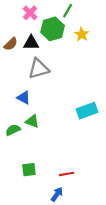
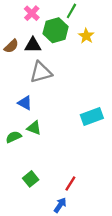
green square: (29, 170) -> (31, 179), turned -32
red line: (67, 174) -> (70, 183), turned -48

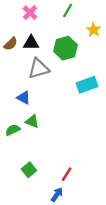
green hexagon: (56, 30) -> (66, 48), moved
yellow star: (86, 36) -> (94, 30), moved
cyan rectangle: (92, 117) -> (87, 85), moved

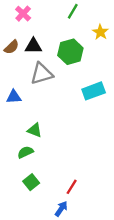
pink cross: (30, 13) -> (23, 14), moved
blue triangle: (24, 98) -> (14, 97), moved, turned -32
green semicircle: (13, 130) -> (25, 152), moved

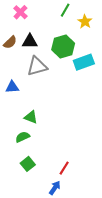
yellow star: (100, 32) -> (85, 22), moved
cyan rectangle: (94, 91) -> (84, 62), moved

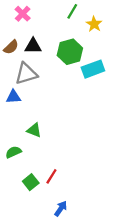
gray triangle: (37, 66) -> (26, 74), moved
green semicircle: (23, 137) -> (13, 152), moved
red line: (64, 168) -> (51, 176), moved

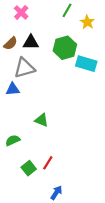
cyan rectangle: (93, 69) -> (86, 64), turned 36
green triangle: (34, 130) -> (41, 120), moved

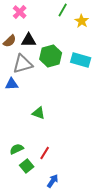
green hexagon: (65, 48) -> (51, 56), moved
green semicircle: (13, 140) -> (17, 149), moved
green square: (29, 168) -> (27, 166), moved

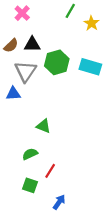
gray triangle: (23, 64) -> (26, 71), turned -40
green semicircle: (17, 149) -> (30, 154), moved
green square: (27, 166) -> (30, 185), turned -32

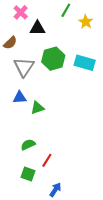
black triangle: (32, 44) -> (37, 28), moved
blue triangle: (13, 94) -> (20, 97), moved
green triangle: (43, 126) -> (37, 108), moved, turned -40

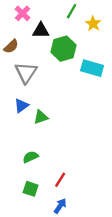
green hexagon: (53, 59) -> (64, 49), moved
blue triangle: (20, 97) -> (21, 106), turned -32
red line: (47, 160) -> (60, 180), moved

